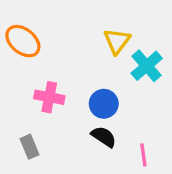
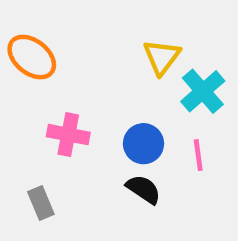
pink line: (143, 155) -> (198, 155), moved

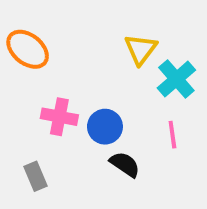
blue circle: (143, 144) -> (105, 127), moved

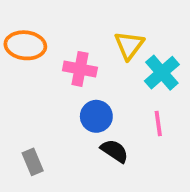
orange ellipse: (28, 49) -> (25, 45), turned -33
pink cross: (59, 117) -> (80, 69), moved

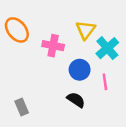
orange ellipse: (25, 45) -> (17, 30), turned 45
blue circle: (96, 116) -> (80, 70), moved

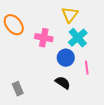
yellow triangle: (86, 30) -> (70, 15), moved
cyan cross: (107, 48) -> (78, 38), moved

